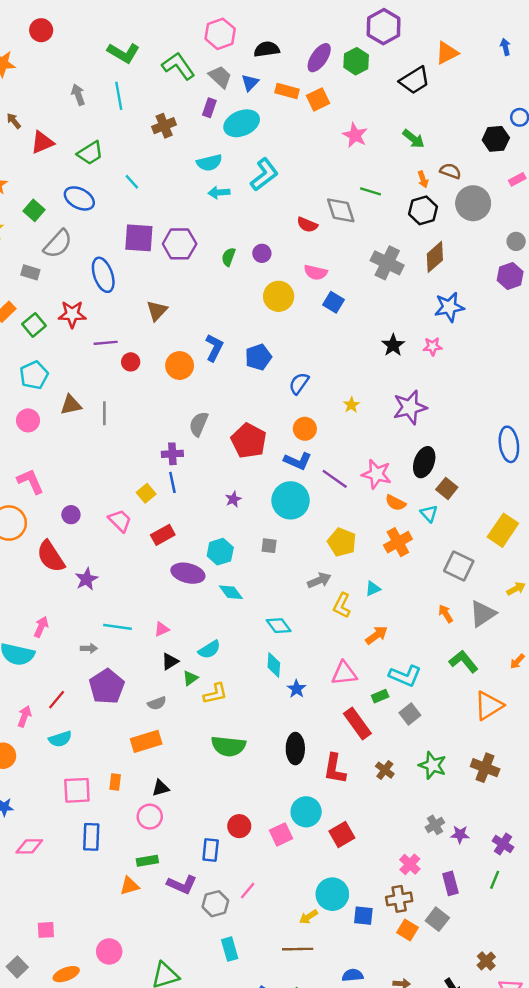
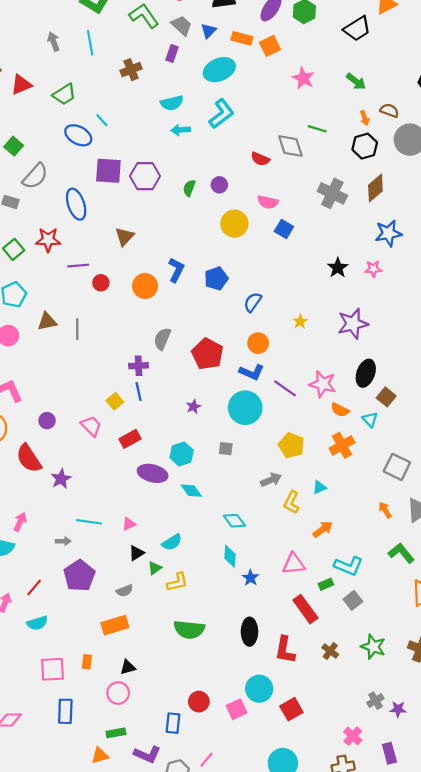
cyan ellipse: (242, 123) -> (219, 70), moved
blue ellipse: (79, 198) -> (78, 135), moved

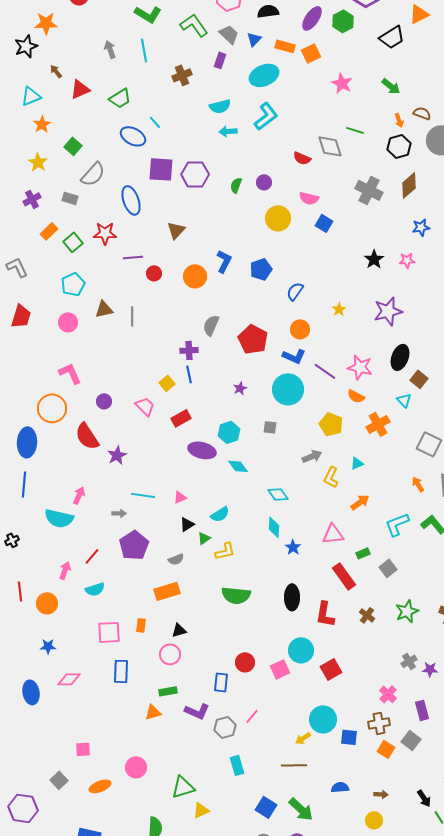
blue star: (388, 233) -> (421, 227), size x0.7
orange semicircle: (340, 410) -> (356, 396), moved
cyan L-shape: (349, 566) -> (397, 524), moved, turned 136
green star: (373, 647) -> (407, 611), turned 30

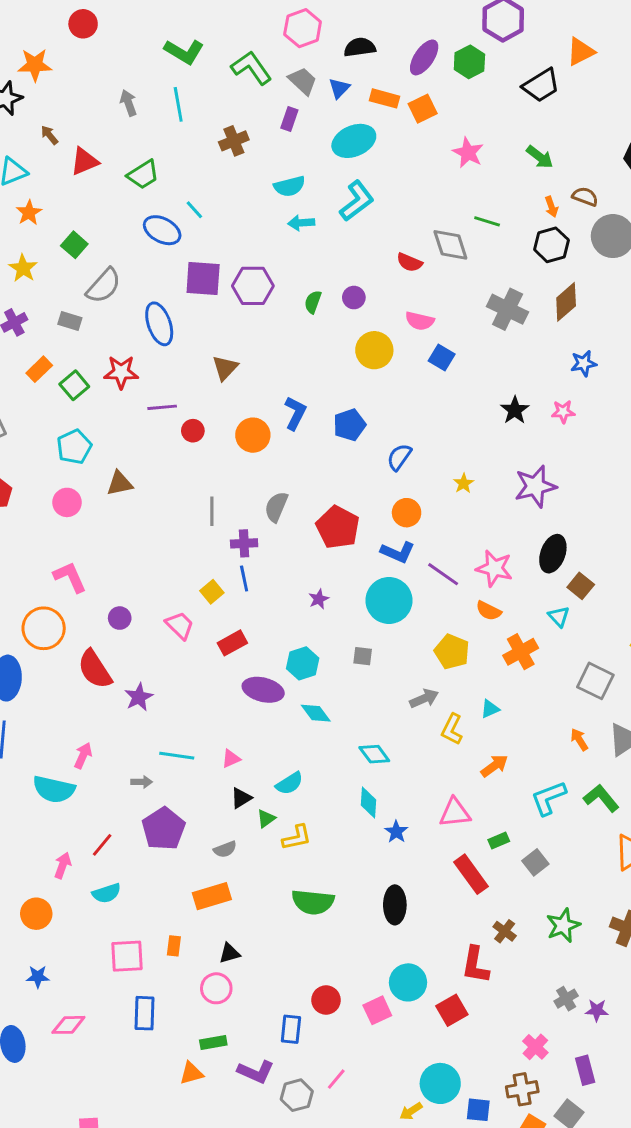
gray line: (132, 316) -> (212, 511), moved
red L-shape: (325, 614) -> (475, 965), moved

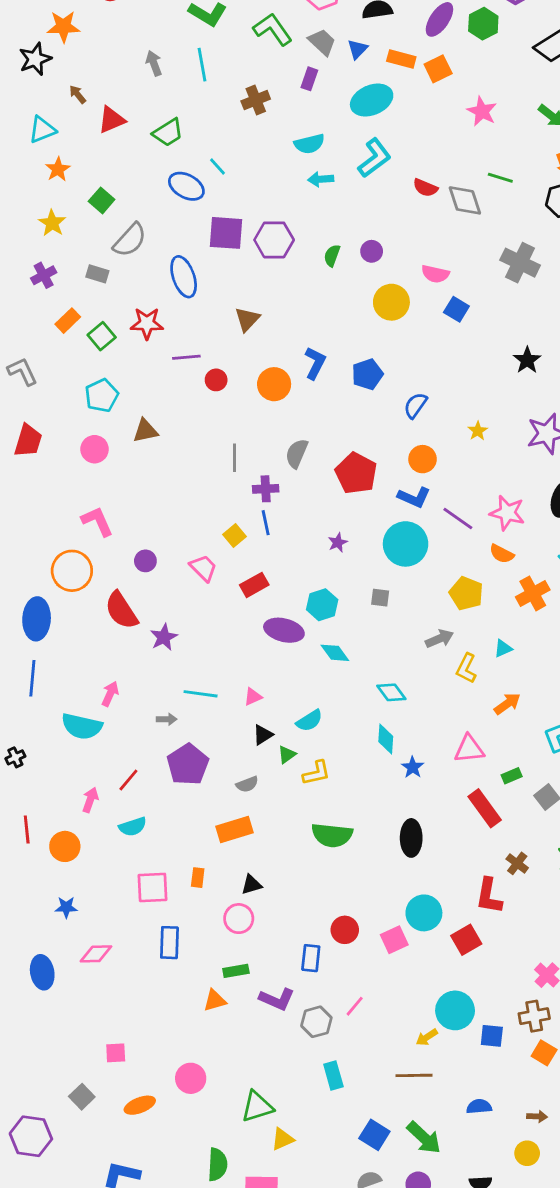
red semicircle: (409, 262) -> (425, 188), moved

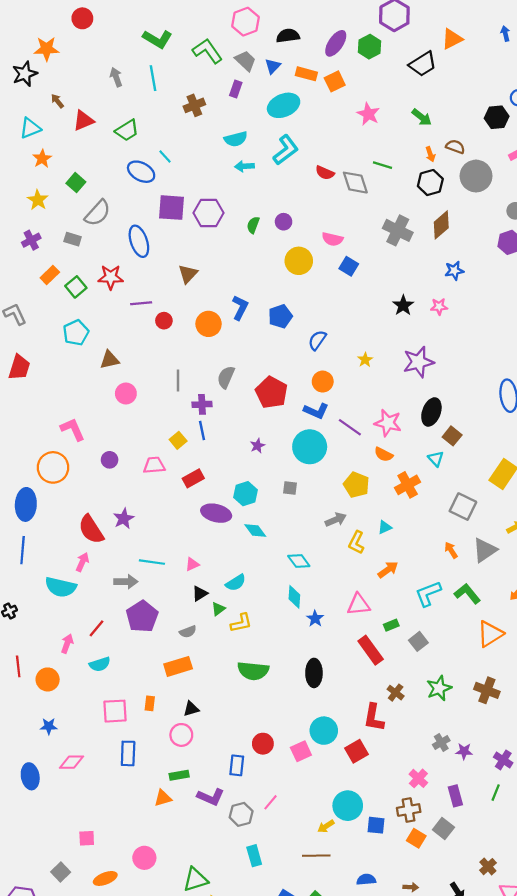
pink circle: (95, 449) -> (126, 393), moved
pink trapezoid: (203, 568) -> (154, 465), turned -50
red semicircle: (121, 610) -> (91, 529), moved
gray arrow: (167, 719) -> (126, 582), size x1.5

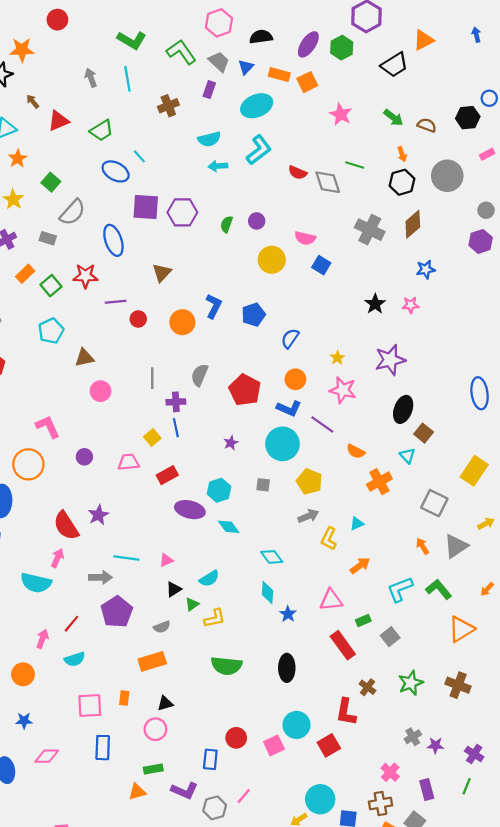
brown semicircle: (455, 147) -> (427, 125), moved
pink star: (388, 423) -> (343, 390), moved
yellow pentagon: (356, 485) -> (309, 482), moved

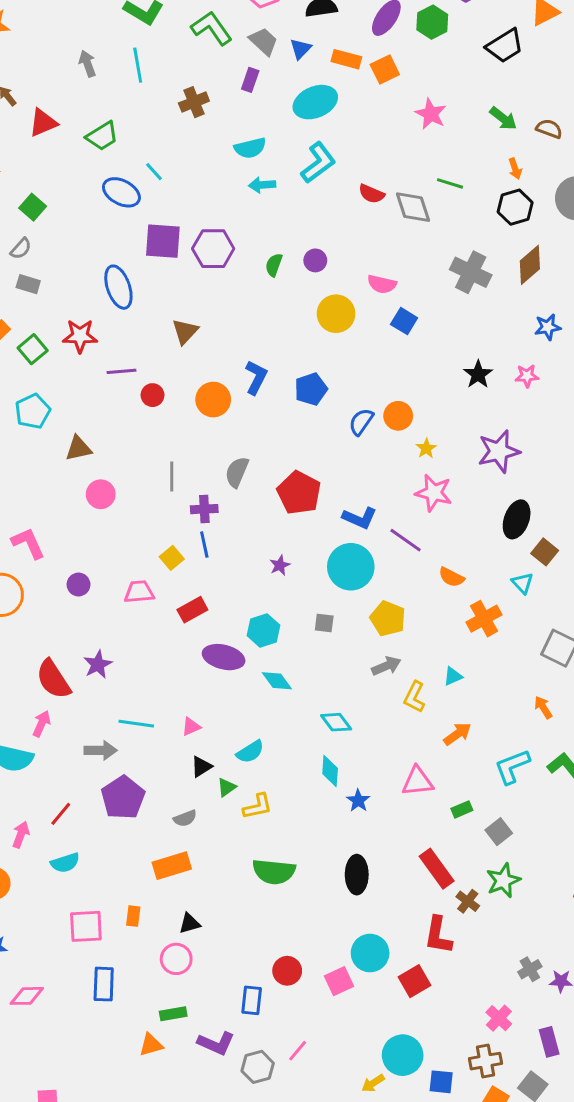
gray semicircle: (73, 212) -> (21, 249), moved, size x0.6
orange circle: (295, 379) -> (398, 416), moved
red rectangle: (343, 645) -> (437, 869), moved
green star: (411, 683) -> (503, 880), moved

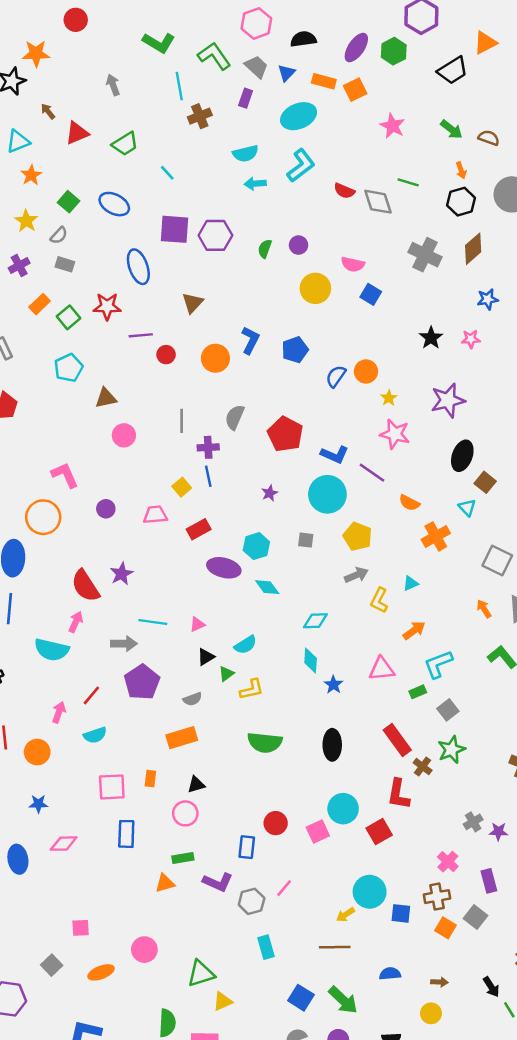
cyan line: (138, 65) -> (179, 86), moved
blue ellipse: (121, 192) -> (114, 204), moved
cyan diamond: (336, 722) -> (315, 621), turned -55
cyan L-shape: (512, 767) -> (438, 664), moved

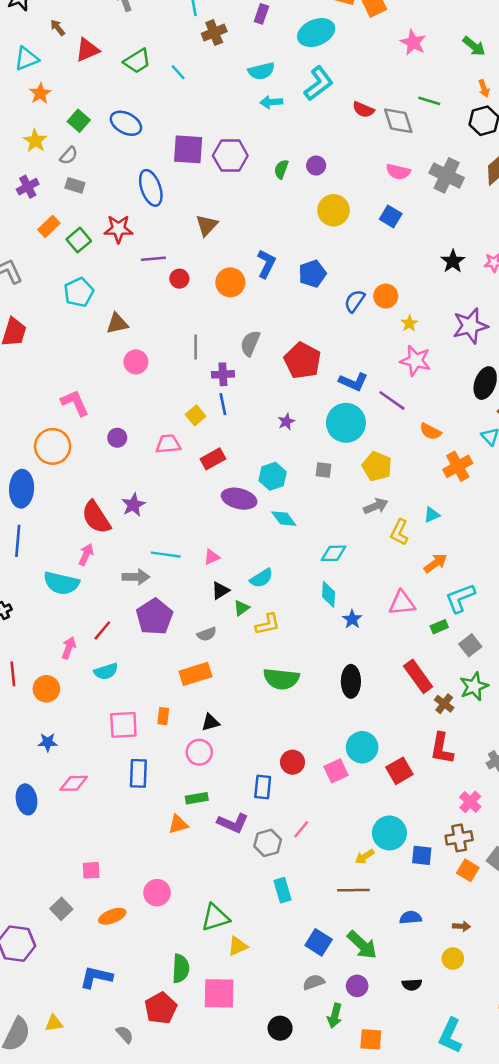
cyan line: (167, 173) -> (178, 72), moved
pink semicircle: (353, 264) -> (398, 172), moved
red L-shape: (398, 794) -> (442, 748), moved

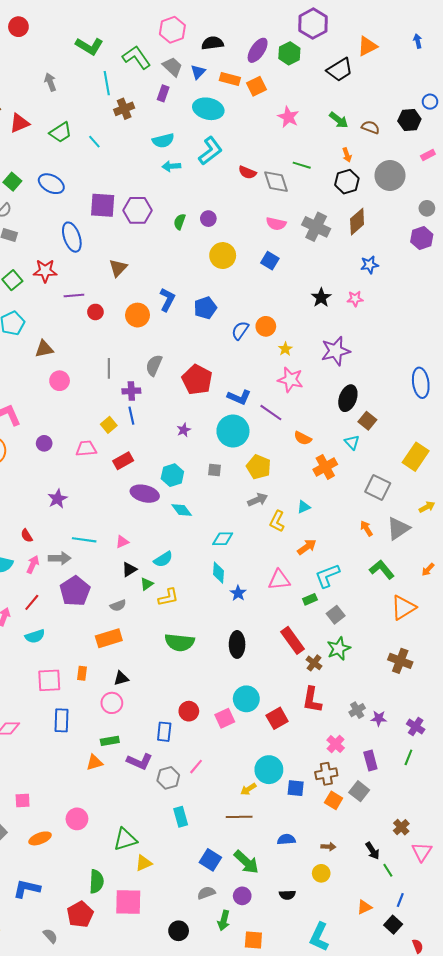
cyan ellipse: (316, 33) -> (208, 109), turned 36
red semicircle: (96, 517) -> (27, 536), moved, size x0.5
pink arrow: (86, 555) -> (33, 564), moved

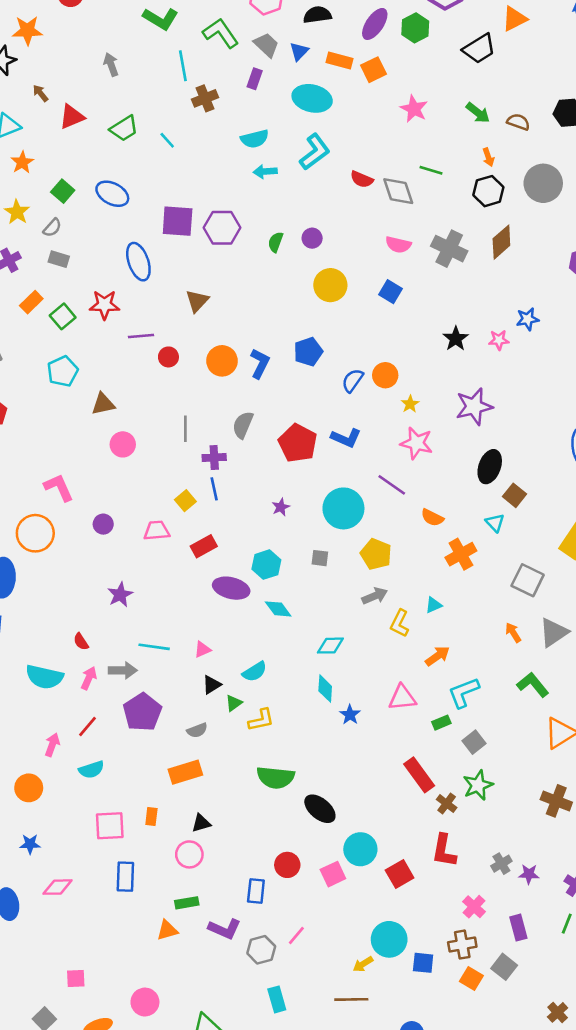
blue star: (369, 265) -> (528, 319), moved
blue L-shape: (167, 300) -> (260, 363), moved
blue L-shape: (239, 397) -> (346, 438), moved
black ellipse: (237, 644) -> (320, 809), moved, turned -50

